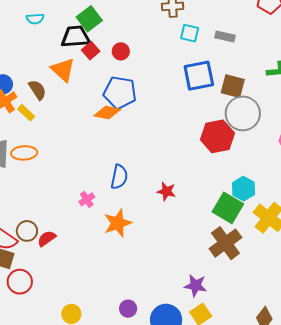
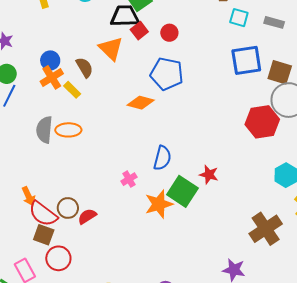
orange diamond: (107, 113) -> (141, 103), moved
green square: (228, 208) -> (182, 191), moved

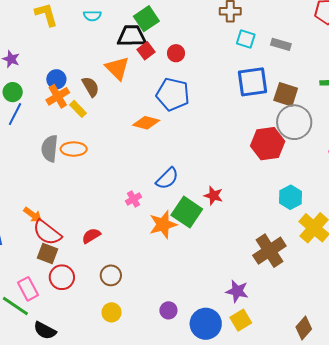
blue semicircle: (162, 158) -> (167, 178), turned 30
orange arrow: (28, 196) -> (33, 215), turned -30
brown circle: (68, 208) -> (111, 275), moved

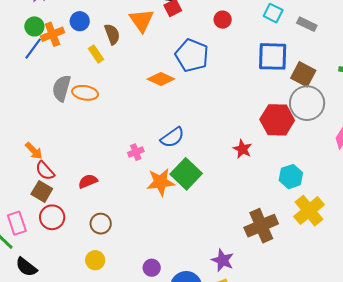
red circle: (176, 53) -> (223, 20), moved
orange cross: (58, 96) -> (52, 34), moved
red star: (213, 196) -> (242, 149), moved
red semicircle: (47, 232) -> (45, 171), size x0.7

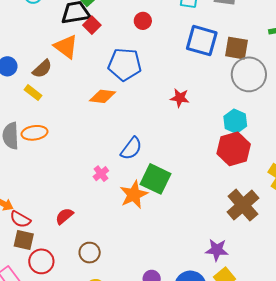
brown semicircle: (112, 34) -> (42, 69), turned 85
blue square: (273, 56) -> (202, 41), turned 32
red hexagon: (277, 120) -> (234, 149), moved
red star: (242, 149) -> (180, 98), moved
cyan hexagon: (291, 177) -> (235, 121), moved

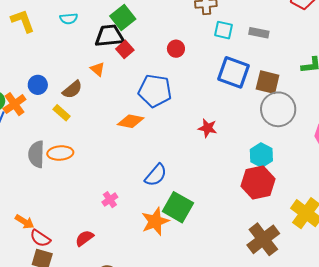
orange triangle: (66, 47) -> (98, 69), size x0.6
pink cross: (101, 174) -> (110, 200), moved

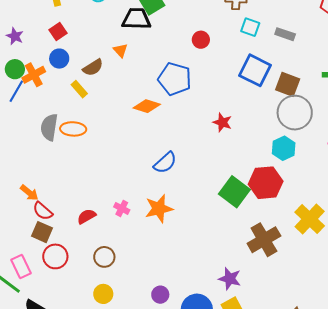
red square: (125, 49) -> (58, 31), moved
cyan hexagon: (261, 155) -> (284, 148), moved
pink cross: (110, 200) -> (122, 208), moved, turned -35
green square: (178, 207) -> (234, 192), moved

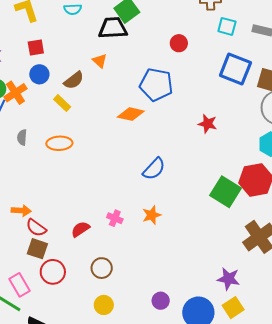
red square: (58, 31) -> (36, 47), turned 30
gray semicircle: (49, 127) -> (22, 137), moved, size x0.6
orange arrow: (29, 193) -> (21, 211), turned -30
orange star: (159, 209) -> (152, 215), size x0.7

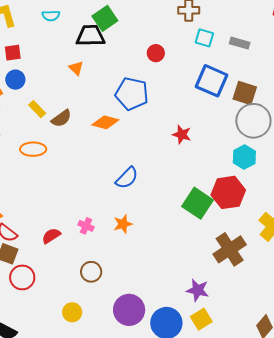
brown semicircle: (74, 80) -> (61, 118), moved
brown circle: (102, 268) -> (91, 272), moved
purple circle: (161, 301) -> (129, 310), size x1.8

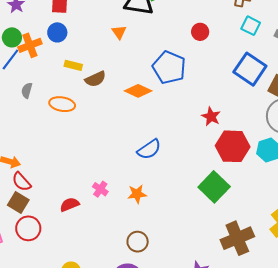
yellow rectangle: (37, 109) -> (73, 65), turned -42
red hexagon: (228, 192) -> (233, 146), moved
red semicircle: (51, 236) -> (70, 205), moved
brown circle: (91, 272) -> (138, 242), moved

